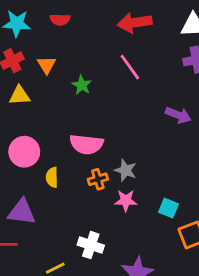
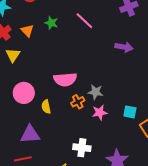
green star: (82, 85) -> (51, 23), moved
yellow triangle: (19, 95) -> (13, 55), turned -42

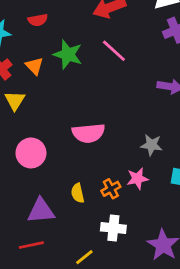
green star: (51, 23) -> (68, 54), size x1.5
gray star: (95, 92) -> (151, 145), moved
orange cross: (78, 102) -> (111, 189), moved
yellow semicircle: (46, 107) -> (78, 193), moved

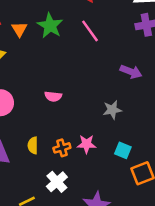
pink semicircle: (88, 133) -> (53, 96), size x0.6
gray star: (151, 145) -> (112, 110), moved, turned -30
white cross: (113, 228) -> (57, 182), turned 30

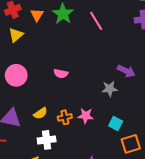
purple arrow: (131, 72) -> (126, 71), moved
yellow semicircle: (33, 145) -> (40, 113), turned -128
white cross: (57, 182) -> (47, 140), moved, turned 30

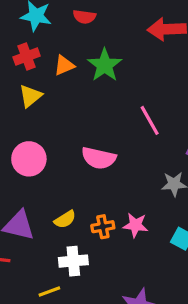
orange triangle: (37, 15) -> (64, 65), turned 32
pink line: (96, 21) -> (150, 120), moved
pink semicircle: (61, 73) -> (99, 158), size x1.5

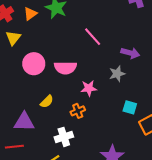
pink circle: (29, 159) -> (34, 64), moved
yellow semicircle: (65, 219) -> (47, 102), moved
pink star: (135, 225) -> (89, 88), moved

